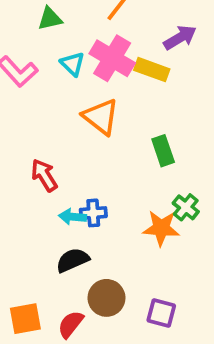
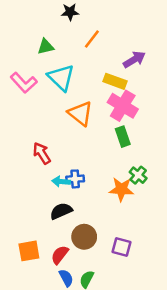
pink cross: (112, 58) -> (123, 106), moved
cyan triangle: (73, 64) -> (61, 77), size x1.6

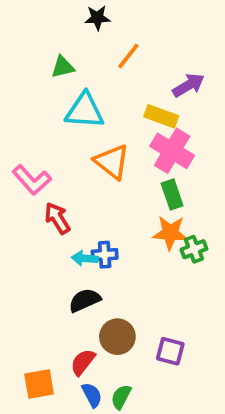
cyan triangle: (61, 77) -> (85, 111), turned -40
pink L-shape: (24, 83) -> (32, 180), moved
green cross: (138, 175) -> (194, 249), turned 30
orange star: (121, 189) -> (170, 233), moved
orange square: (29, 251) -> (39, 384), moved

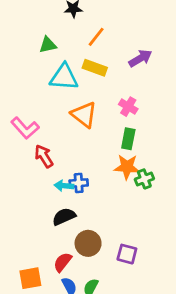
yellow rectangle: (161, 116) -> (95, 68), moved
pink cross: (172, 151) -> (128, 107), size x0.6
green rectangle: (172, 195) -> (128, 139), turned 30

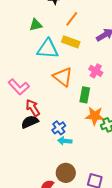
green rectangle: (128, 139) -> (85, 95), moved
blue cross: (79, 183) -> (59, 128), turned -32
cyan arrow: (64, 186) -> (65, 141), moved
black semicircle: (64, 217) -> (30, 122), moved

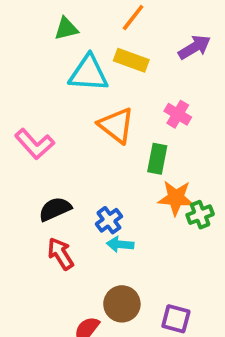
red arrow: (33, 108) -> (61, 254), moved

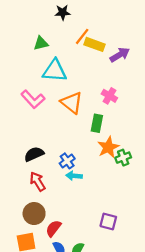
yellow rectangle: (131, 60) -> (95, 44), moved
pink L-shape: (35, 144) -> (33, 99), moved
orange star: (176, 198) -> (108, 147), turned -30
brown circle: (122, 304) -> (34, 214), moved

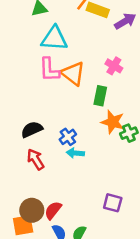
pink L-shape: (33, 99) -> (49, 70), moved, turned 40
orange star: (108, 147) -> (113, 122), turned -30
brown circle: (34, 214) -> (32, 210), moved

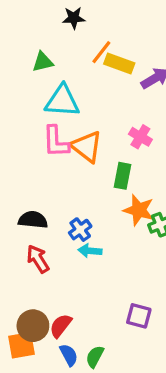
black semicircle: (32, 129) -> (33, 220), turned 30

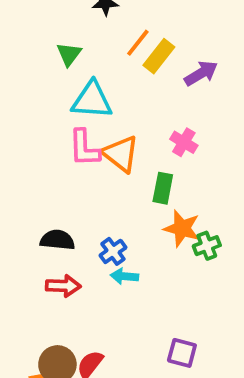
green triangle: (43, 62) -> (69, 54), turned -40
yellow rectangle: (119, 63) -> (159, 56), turned -72
red arrow: (38, 259) -> (63, 286), turned 124

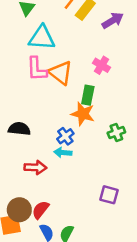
orange star: (182, 228) -> (83, 114), moved
blue cross: (113, 251) -> (65, 136), moved
red arrow: (63, 286) -> (35, 167), moved
purple square: (182, 353) -> (109, 195), moved

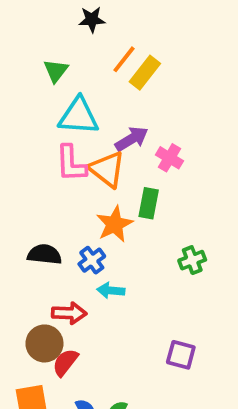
purple arrow: (113, 20) -> (132, 139), moved
orange star: (83, 114) -> (115, 224), moved, turned 30
blue cross: (65, 136) -> (92, 260), moved
brown circle: (19, 210) -> (44, 343), moved
red semicircle: (40, 210) -> (65, 362), moved

